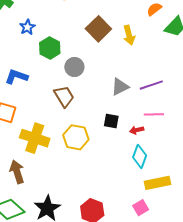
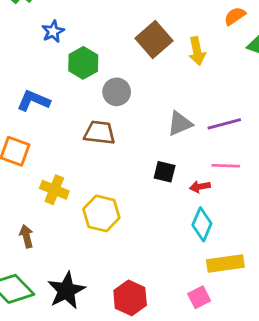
brown trapezoid: (64, 96) -> (100, 133), turned -55
yellow hexagon: (76, 137) -> (101, 213), moved
yellow cross: (35, 138) -> (54, 190), size x0.7
brown arrow: (17, 172) -> (26, 236), size x0.7

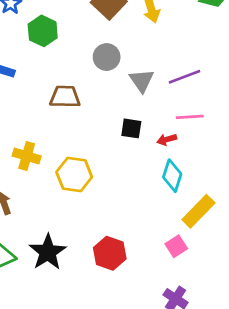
gray circle: (117, 92) -> (107, 57), moved
gray triangle: (180, 124) -> (142, 81), turned -36
yellow rectangle: (225, 263) -> (198, 211), turned -32

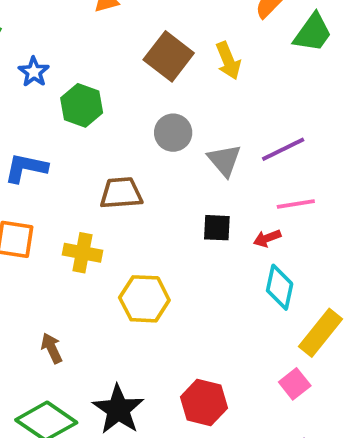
yellow cross: (27, 156) -> (82, 253), moved

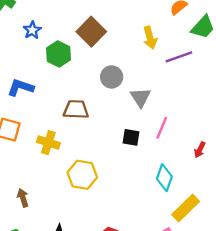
brown square: (169, 56) -> (91, 32), moved
purple line: (283, 149) -> (179, 57), moved
pink line: (296, 204) -> (162, 128), moved, turned -65
red arrow: (267, 238) -> (200, 150), moved, turned -49

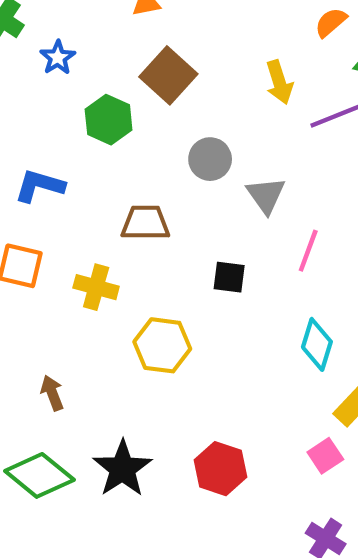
blue star: (32, 30) -> (58, 58), moved
black square: (131, 137) -> (229, 277), moved

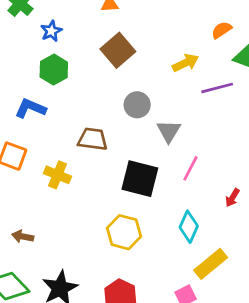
yellow arrow: (279, 82) -> (185, 63), turned -105
green hexagon: (109, 120) -> (54, 70), moved
black square: (229, 277) -> (140, 179), size x1.8
yellow hexagon: (162, 345) -> (124, 232), moved
brown arrow: (52, 393) -> (23, 236), turned -65

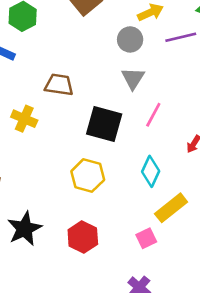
gray circle: (137, 105) -> (130, 39), moved

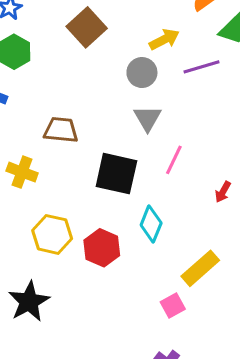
cyan diamond: (151, 171) -> (151, 224), moved
yellow hexagon: (88, 176) -> (52, 234), moved
red hexagon: (83, 237) -> (102, 248), moved

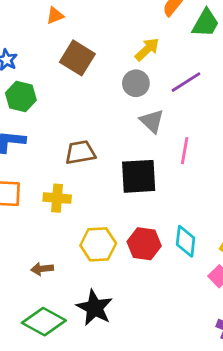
purple line: (201, 67) -> (186, 82), moved
cyan diamond: (151, 224) -> (186, 241), moved

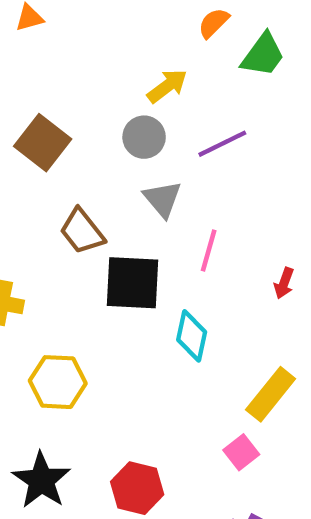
brown square: (77, 58) -> (43, 143), moved
brown trapezoid: (80, 152) -> (82, 231), moved, turned -124
cyan diamond: (186, 241) -> (192, 336), moved
red hexagon: (144, 244) -> (137, 488), moved

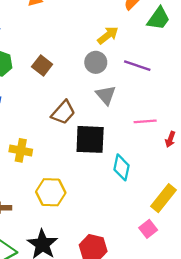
brown square: (43, 143) -> (42, 66), size x0.7
purple line: (222, 144) -> (137, 66), turned 45
brown trapezoid: (82, 231) -> (63, 112), turned -100
pink line: (209, 250) -> (145, 121), moved, turned 70

